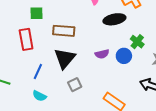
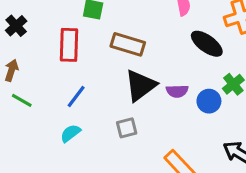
black ellipse: (114, 19) -> (207, 44), turned 35
black triangle: (65, 58) -> (140, 86), moved
cyan semicircle: (39, 96) -> (70, 133), turned 104

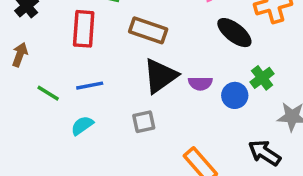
blue line: (76, 96) -> (90, 86), turned 40
green line: (22, 100) -> (48, 93), moved

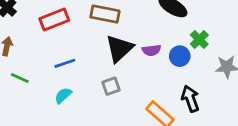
red rectangle: (84, 29) -> (54, 19), turned 72
green line: (48, 93) -> (20, 78), moved
black arrow: (264, 153) -> (190, 99), moved, turned 45

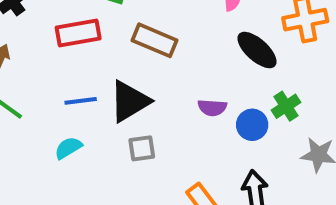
black triangle: (119, 48) -> (130, 101), moved

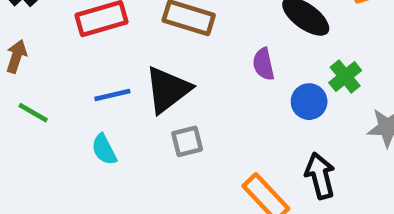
purple semicircle: (212, 108) -> (263, 64), moved, turned 80
cyan semicircle: (68, 148) -> (104, 149), turned -80

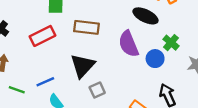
purple semicircle: (263, 64) -> (129, 44), size x1.6
blue line: (112, 95) -> (45, 82), moved

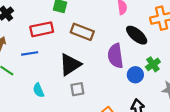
blue line: (45, 82) -> (30, 53), moved

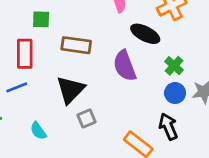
red rectangle: (42, 29) -> (25, 54), turned -65
blue circle: (135, 75) -> (175, 93), moved

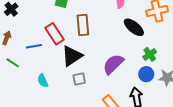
brown rectangle: (76, 45) -> (83, 25), turned 65
red rectangle: (25, 54) -> (55, 34), moved, turned -45
purple semicircle: (125, 66) -> (113, 64), moved, turned 55

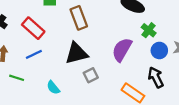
red rectangle: (55, 34) -> (33, 28), moved
green cross: (150, 54) -> (149, 30), moved
black triangle: (72, 56) -> (76, 53), turned 35

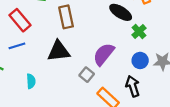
green cross: (149, 30) -> (139, 32), moved
gray square: (91, 75) -> (87, 75), moved, turned -32
cyan semicircle: (53, 88) -> (31, 81), turned -152

